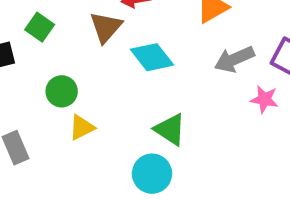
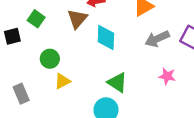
cyan diamond: (152, 57) -> (106, 38), turned 40
pink star: (264, 99) -> (167, 76), moved

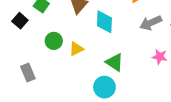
black square: (12, 36) -> (20, 21), turned -35
yellow triangle: (62, 81) -> (76, 49), moved

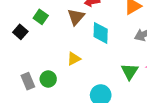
green circle: (54, 41) -> (48, 79), moved
green triangle: (115, 62) -> (130, 72), moved, turned 30

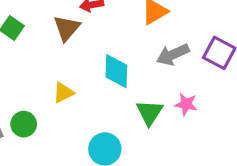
cyan diamond: (101, 33) -> (116, 71), moved

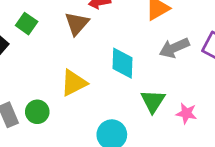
yellow triangle: (63, 93) -> (74, 83), size x1.4
pink star: (186, 104) -> (186, 113), moved

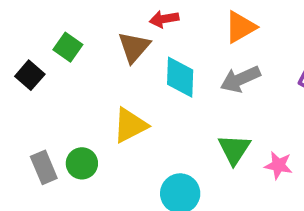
gray arrow: (174, 48) -> (240, 79), moved
cyan diamond: (122, 63) -> (180, 77), moved

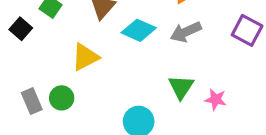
cyan diamond: (180, 77) -> (139, 30), turned -68
yellow triangle: (130, 125) -> (85, 57), moved

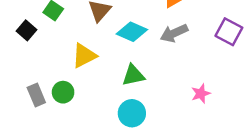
green triangle: (181, 87) -> (133, 75), moved, turned 45
pink star: (216, 99) -> (201, 94), turned -30

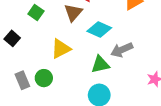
black square: (26, 30) -> (12, 38), moved
gray arrow: (174, 33) -> (122, 50), moved

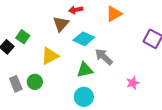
green square: (36, 12) -> (23, 37), moved
gray arrow: (122, 50) -> (104, 57), turned 66

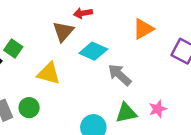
orange triangle: (114, 14) -> (143, 29), moved
yellow triangle: (50, 56) -> (49, 73), turned 42
green triangle: (85, 70) -> (126, 113), moved

